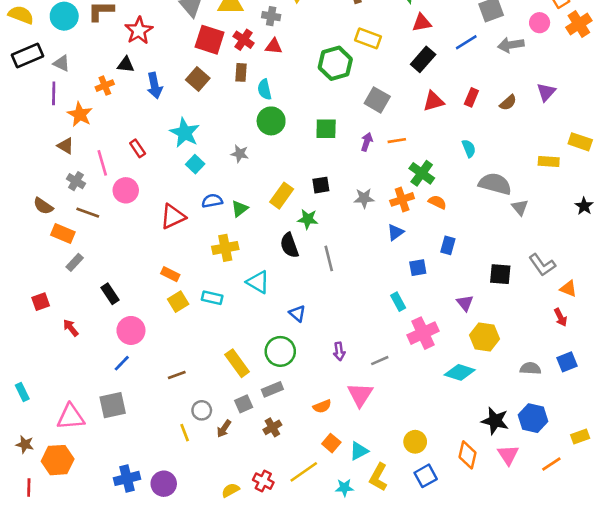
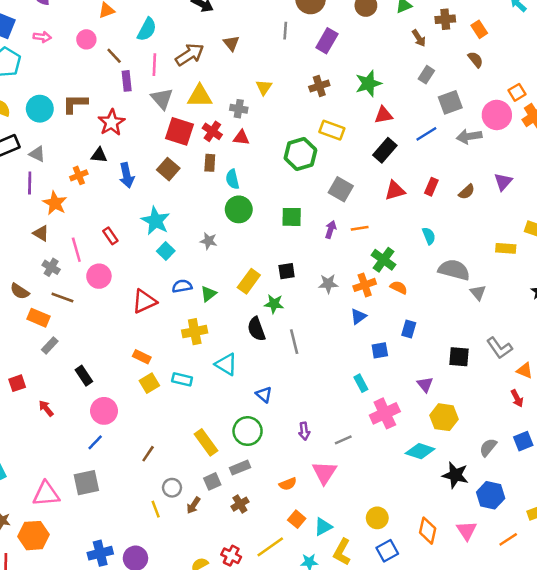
pink circle: (540, 23) -> (497, 115), size x1.5
gray semicircle: (530, 368) -> (488, 447), turned -54
brown line: (177, 375) -> (148, 454), turned -36
black star: (495, 421) -> (455, 475), moved

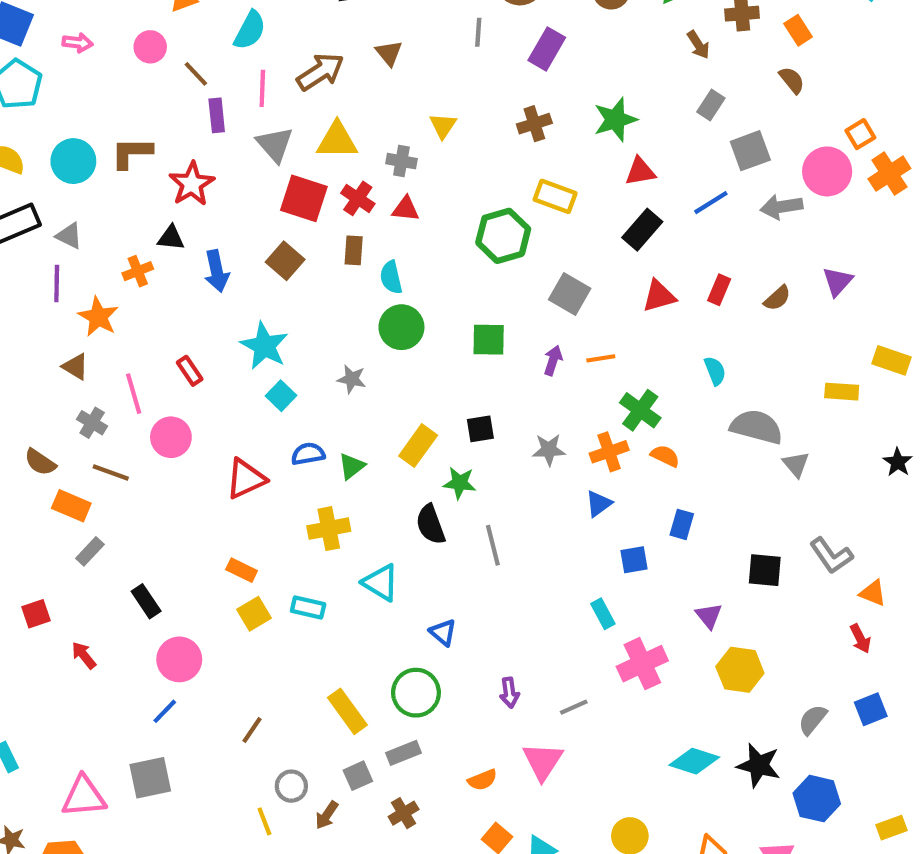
cyan diamond: (420, 451) -> (694, 761), moved

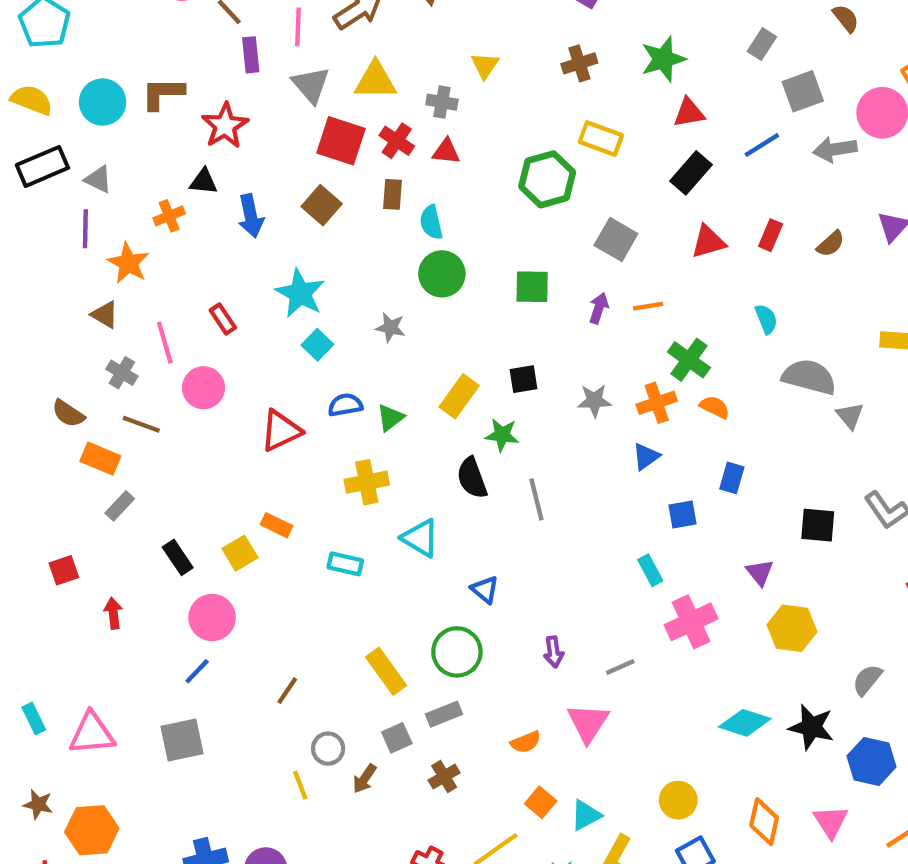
yellow square: (254, 614) -> (240, 553), moved
red arrow: (84, 655) -> (113, 613), turned 32
pink triangle: (84, 796) -> (92, 734), moved

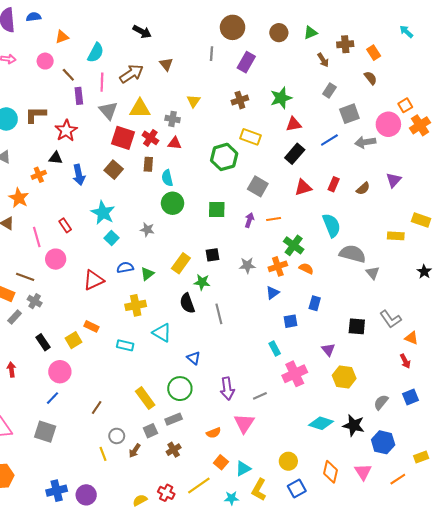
cyan semicircle: (766, 319) -> (332, 225), size x1.6
gray cross: (122, 373) -> (35, 301), moved
purple arrow: (554, 652) -> (227, 389), size x1.5
gray square: (182, 740) -> (45, 432), turned 30

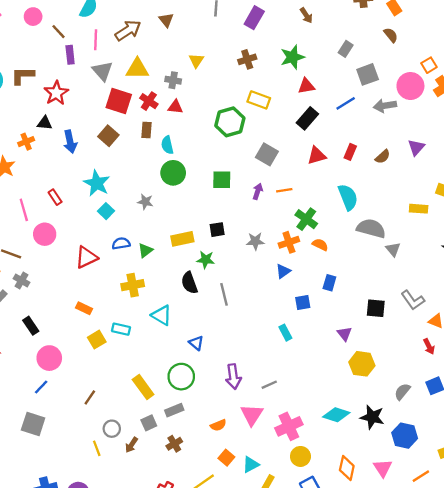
brown arrow: (323, 60) -> (306, 15), moved
yellow rectangle: (181, 263) -> (182, 239), turned 42
yellow square: (74, 340) -> (97, 340), moved
pink cross: (295, 374) -> (289, 426), moved

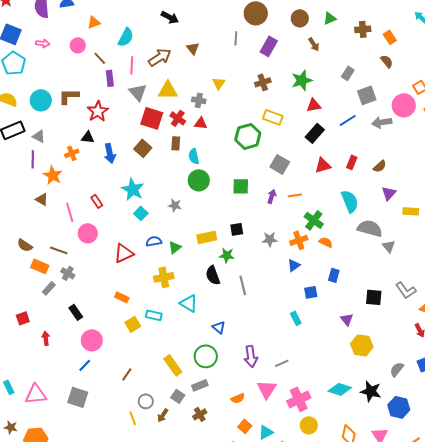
purple triangle: (416, 147) -> (389, 193), moved
gray square: (149, 423) -> (178, 396), turned -32

